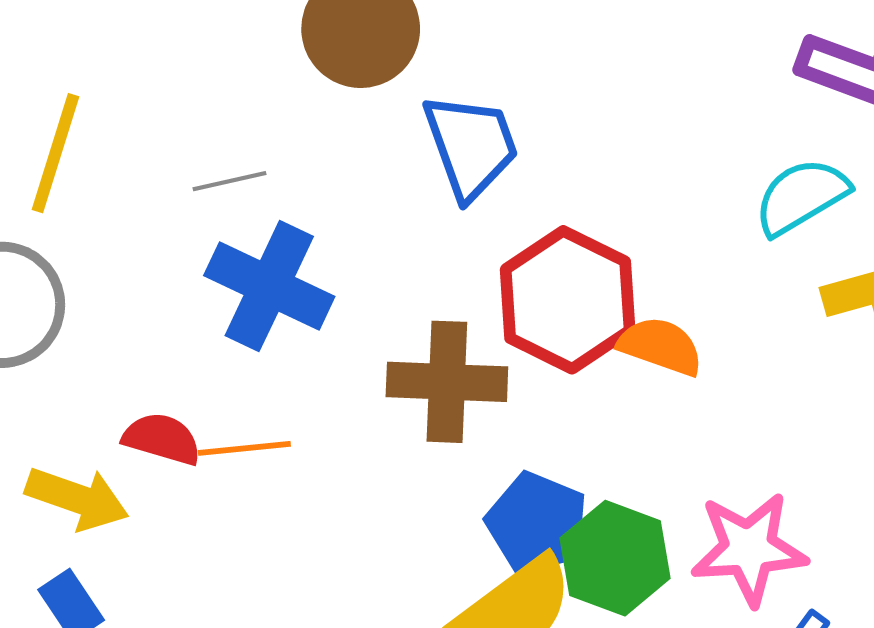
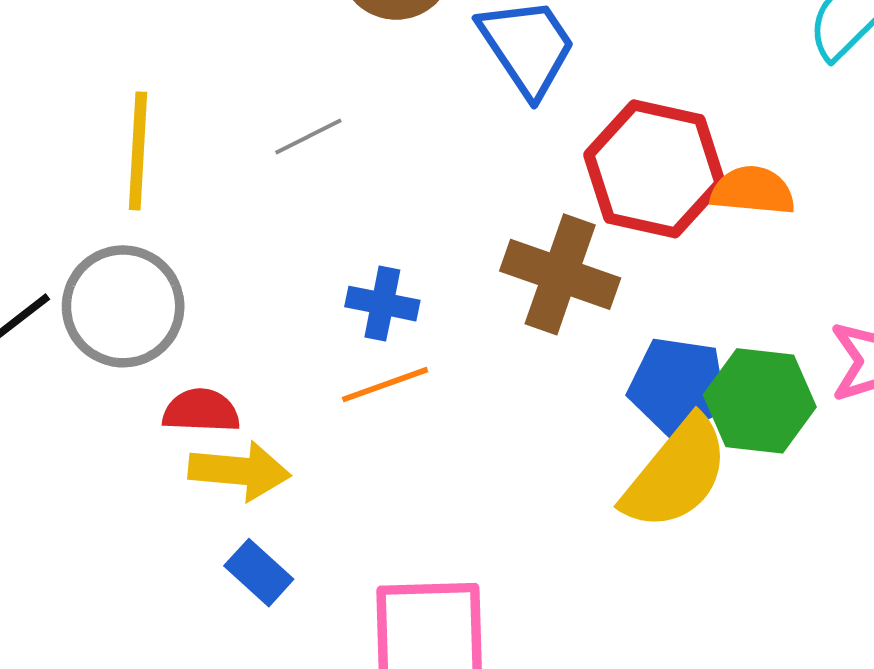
blue cross: (269, 286) -> (382, 304), moved, size x0.6
brown cross: (447, 382) -> (560, 274), turned 31
red semicircle: (162, 439) -> (201, 411), moved

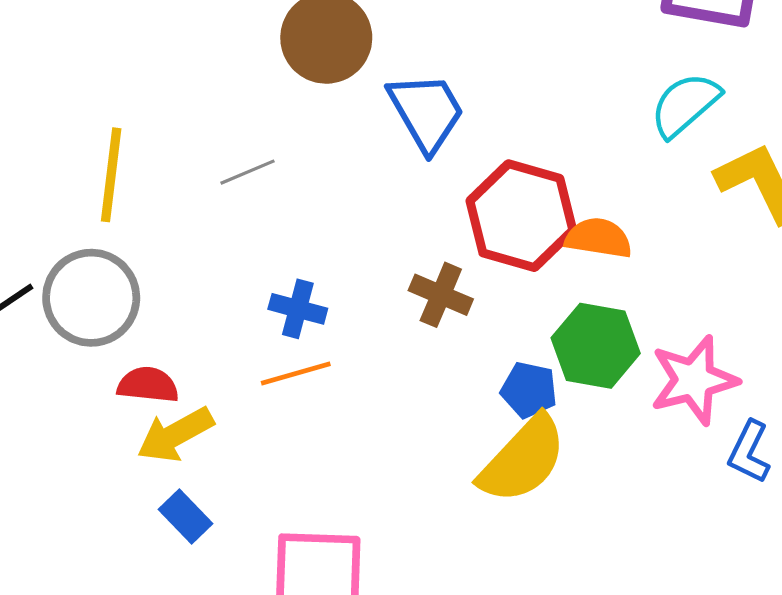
brown cross: (560, 274) -> (441, 295), size x0.7
blue pentagon: (678, 386) -> (529, 390), size x0.7
green hexagon: (760, 401) -> (596, 346), moved
yellow arrow: (239, 471) -> (175, 435), turned 142

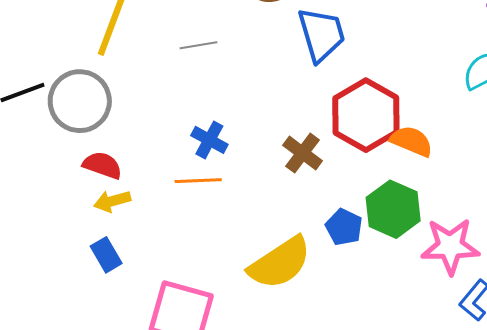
yellow arrow: (175, 435) -> (112, 201), size x0.7
yellow semicircle: (523, 459) -> (280, 263), moved

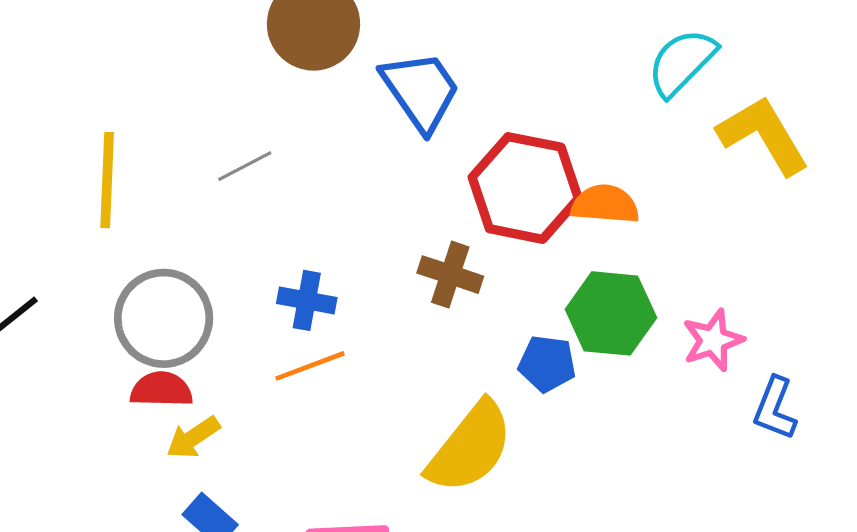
gray circle: (80, 101) -> (164, 318), moved
pink star: (450, 246) -> (713, 340), size x0.7

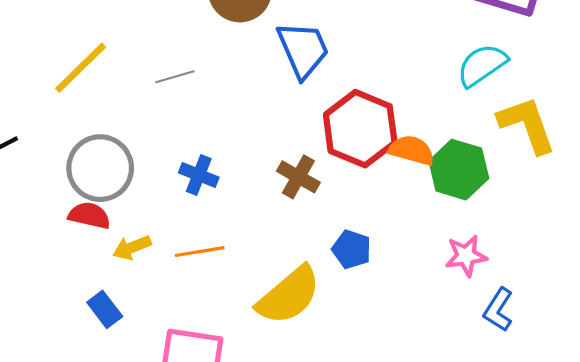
yellow line: (107, 180) -> (81, 68), turned 32
green hexagon: (611, 313) -> (459, 170), moved
orange line: (310, 366) -> (200, 252), moved
yellow arrow: (193, 438) -> (132, 247), moved

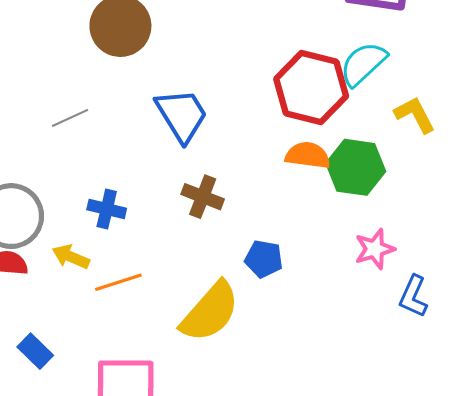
blue trapezoid: (303, 50) -> (182, 115), moved
yellow L-shape: (527, 125) -> (415, 115), size x0.7
red hexagon: (360, 129) -> (311, 88), moved
yellow arrow: (132, 247) -> (71, 257), moved, turned 54

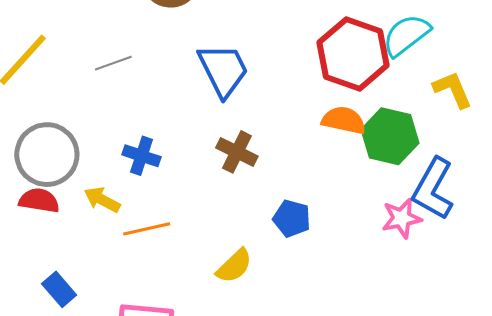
blue L-shape: (413, 296) -> (433, 189), moved, size x1.5
yellow semicircle: (210, 312) -> (234, 266), size x0.6

